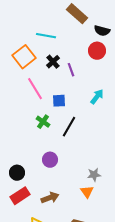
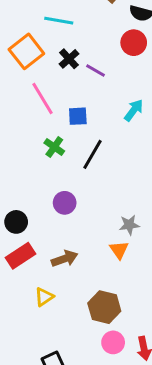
purple line: (71, 70) -> (95, 71), turned -40

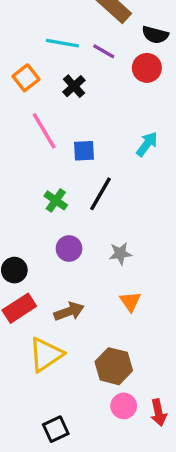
orange square: (26, 51) -> (26, 78), size x0.7
purple line: (95, 71) -> (104, 51), moved
green cross: (54, 147) -> (56, 200), moved
gray star: (129, 225) -> (120, 253), moved
yellow triangle: (44, 297) -> (46, 355), size x1.6

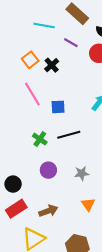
cyan line: (62, 43) -> (44, 26), moved
orange square: (26, 78) -> (30, 60), moved
black line: (100, 194) -> (69, 135), turned 45

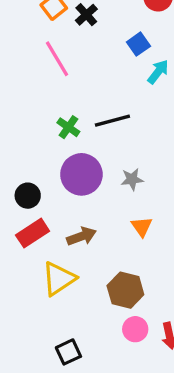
blue square: (58, 107) -> (138, 44), moved, turned -32
purple circle: (48, 170) -> (81, 174), size x1.6

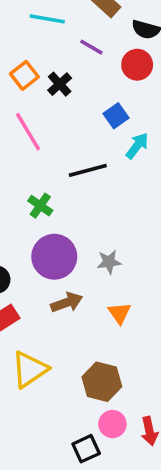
black line: (112, 121) -> (88, 170), moved
brown arrow: (81, 236) -> (67, 303), moved
black square: (68, 352) -> (86, 449), moved

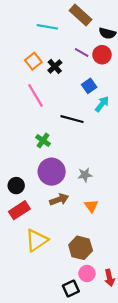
purple line: (91, 47) -> (82, 53), moved
black line: (88, 170) -> (72, 119), turned 30

